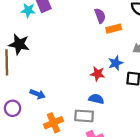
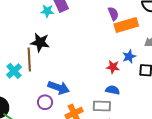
orange rectangle: (114, 29) -> (126, 25), size x1.6
blue arrow: (38, 94) -> (59, 88), size x1.5
purple circle: (13, 108) -> (45, 102), moved

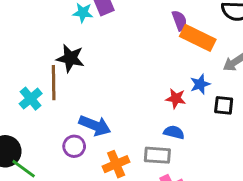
orange rectangle: (126, 25) -> (198, 38), turned 40

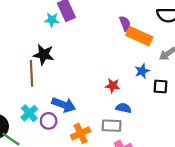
red star: (176, 98) -> (113, 86), moved
cyan cross: (31, 99) -> (29, 113), moved

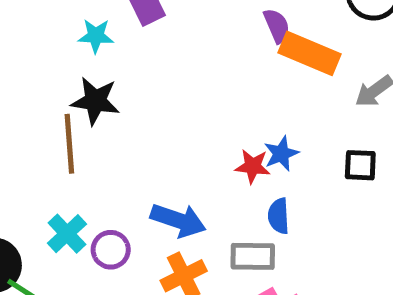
cyan star: (52, 20) -> (96, 36), moved
blue star: (142, 71) -> (281, 154), moved
blue arrow: (64, 105) -> (178, 220), moved
blue semicircle: (124, 108) -> (279, 216), turned -104

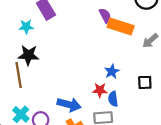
black square: (360, 165) -> (145, 82), moved
red star: (253, 166) -> (100, 90), moved

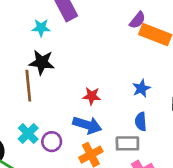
purple semicircle: (105, 16) -> (137, 20), turned 64
red star: (100, 90) -> (92, 96), moved

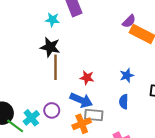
brown line: (28, 86) -> (55, 67), moved
cyan cross: (28, 134) -> (31, 118), moved
gray rectangle: (127, 143) -> (94, 115), moved

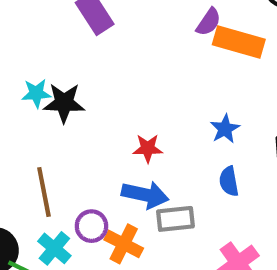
cyan star: (52, 20) -> (36, 93), moved
brown line: (55, 67) -> (44, 192), moved
orange cross: (82, 124) -> (124, 244), moved, turned -30

